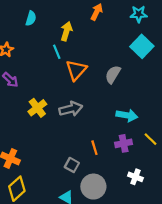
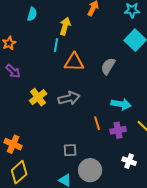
cyan line: (57, 52) -> (56, 45), turned 32
orange triangle: (76, 70) -> (74, 62), turned 50
orange line: (94, 148) -> (97, 123), moved
gray square: (72, 165) -> (70, 150), turned -32

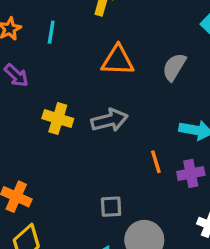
cyan line: (56, 45) -> (51, 32), moved
yellow cross: (38, 97) -> (58, 119), turned -36

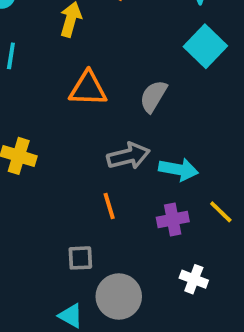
gray arrow: (109, 120) -> (128, 156), moved
orange line: (156, 162) -> (109, 206), moved

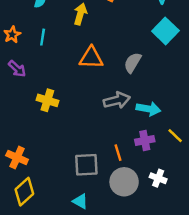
orange line: (109, 206) -> (118, 153), moved
gray square: (80, 258) -> (86, 165), size x1.5
gray circle: (119, 296) -> (124, 182), moved

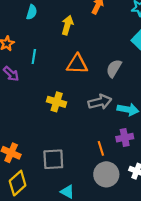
cyan line: (43, 37) -> (34, 56), moved
yellow cross: (47, 100) -> (57, 102), moved
gray square: (86, 165) -> (53, 159), moved

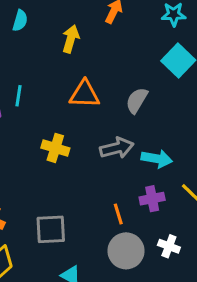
cyan line: (34, 56) -> (19, 96), moved

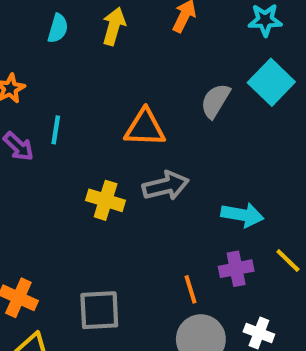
yellow arrow: (71, 39) -> (114, 26), moved
gray semicircle: (137, 100) -> (215, 101), moved
gray arrow: (117, 148) -> (166, 186), moved

